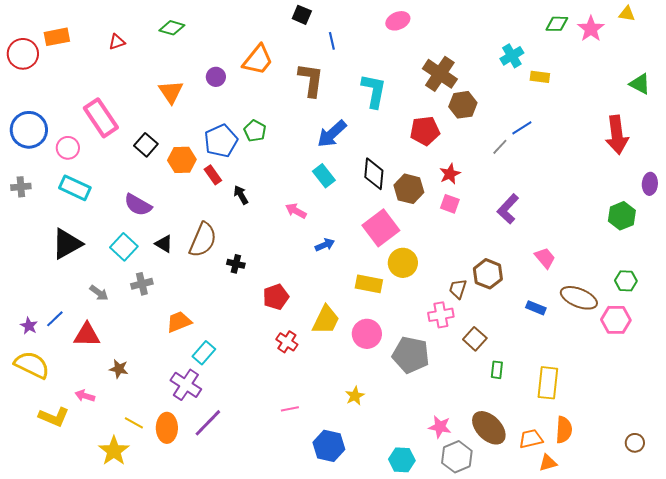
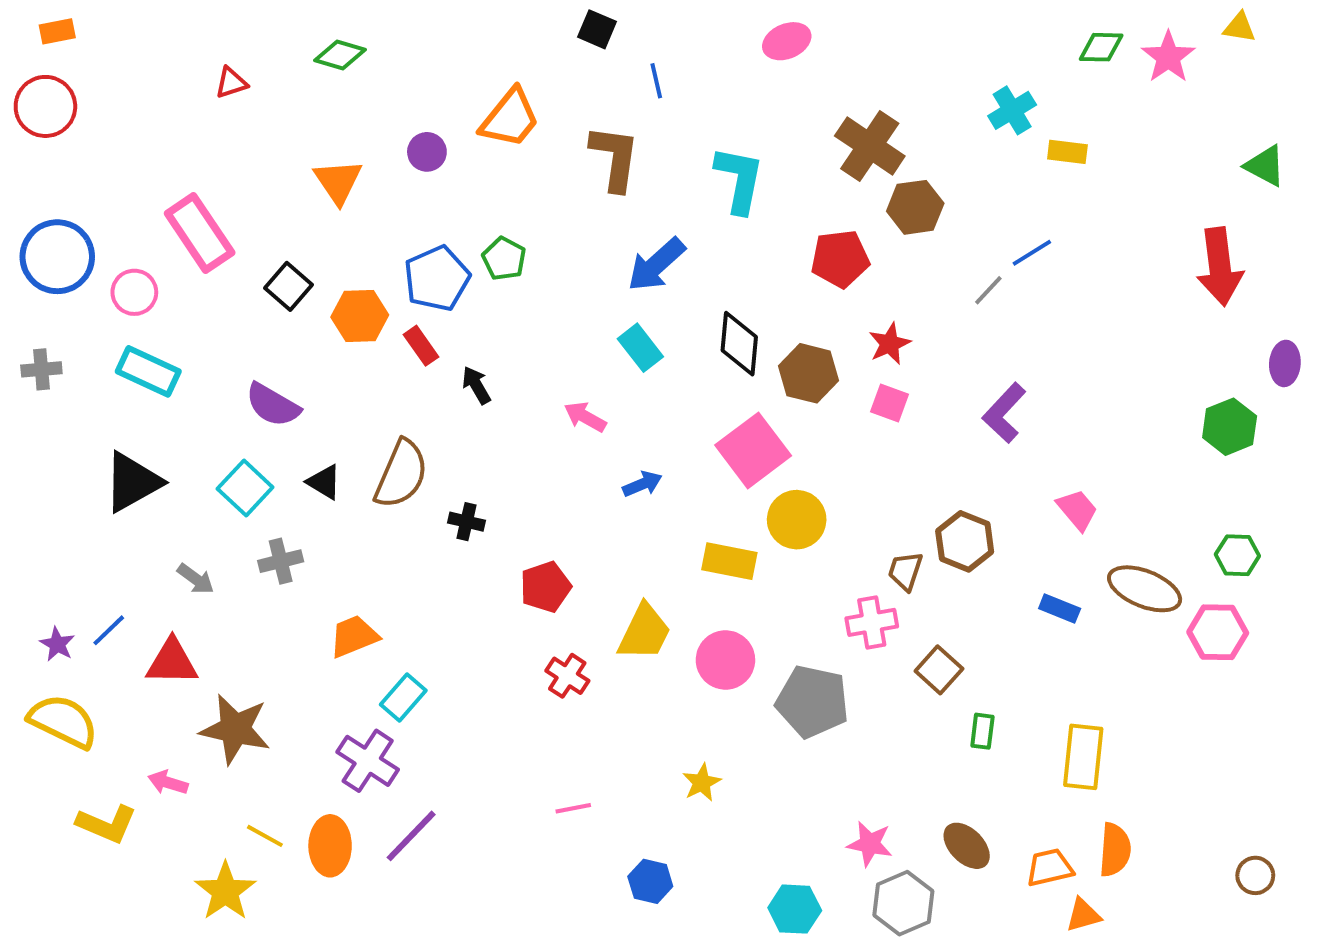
orange rectangle: (57, 37) -> (57, 31), moved, size x0.7
brown star: (119, 369) -> (235, 729), size x1.8
brown ellipse: (489, 428) -> (967, 846), size x0.7
blue hexagon: (329, 446) -> (650, 881), size x0.7

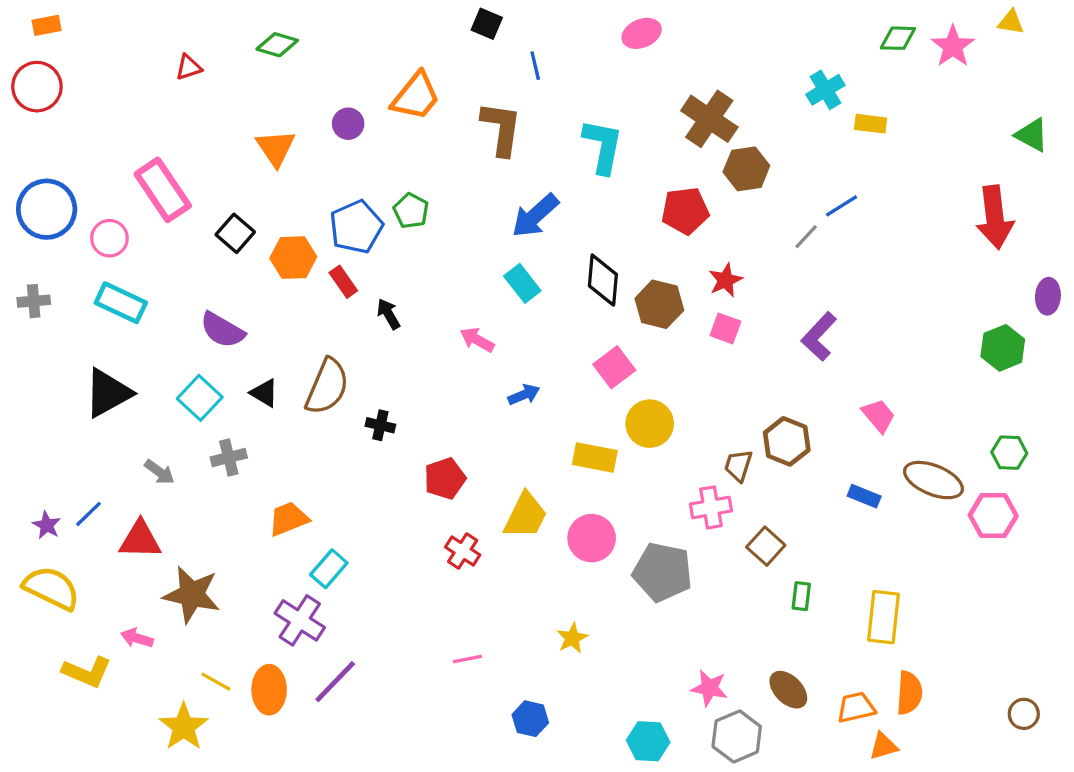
pink square: (753, 450) -> (614, 367), size x0.7

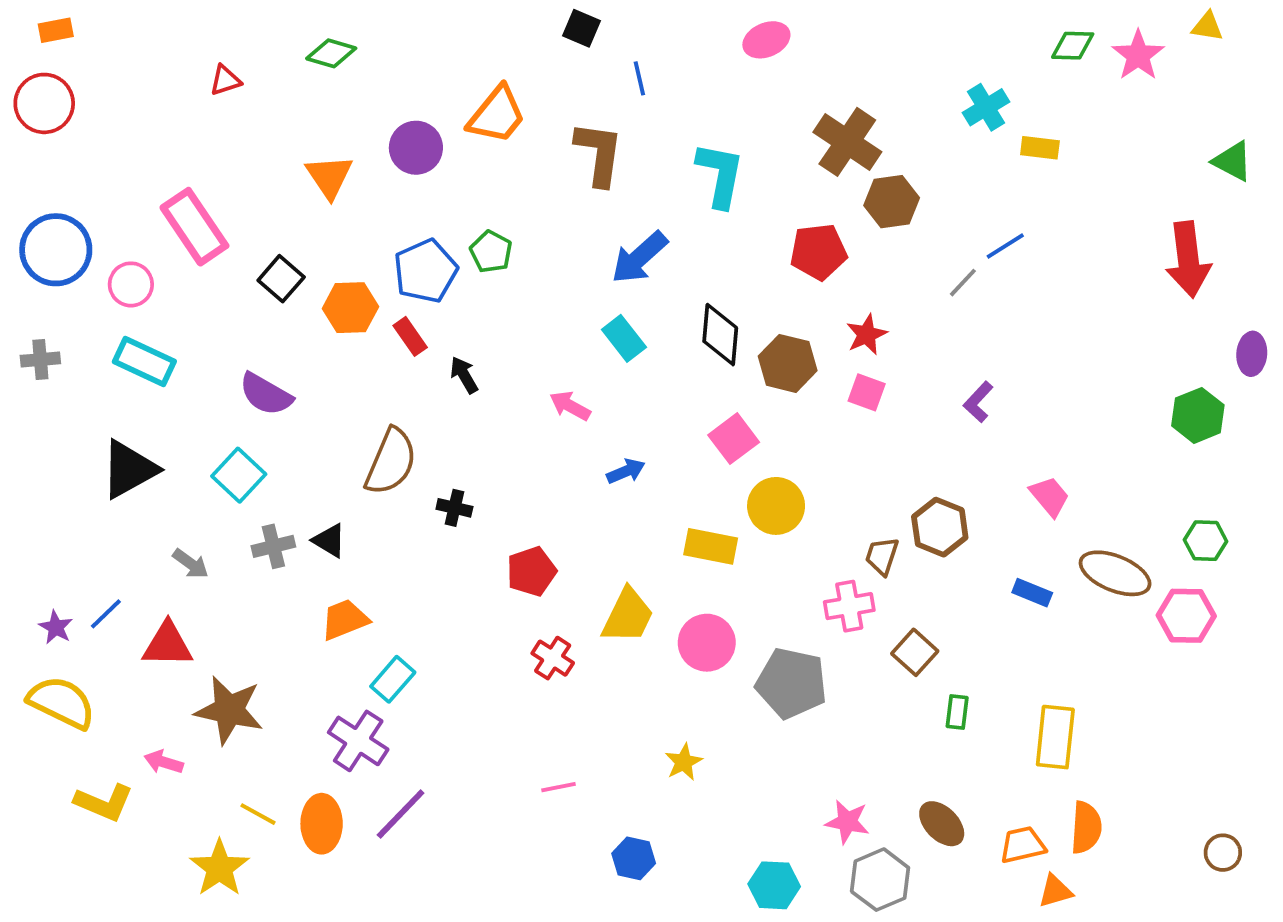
purple circle: (348, 124) -> (416, 148), size x1.4
purple L-shape: (819, 337) -> (978, 402), size x0.7
black triangle: (264, 393) -> (329, 541), moved

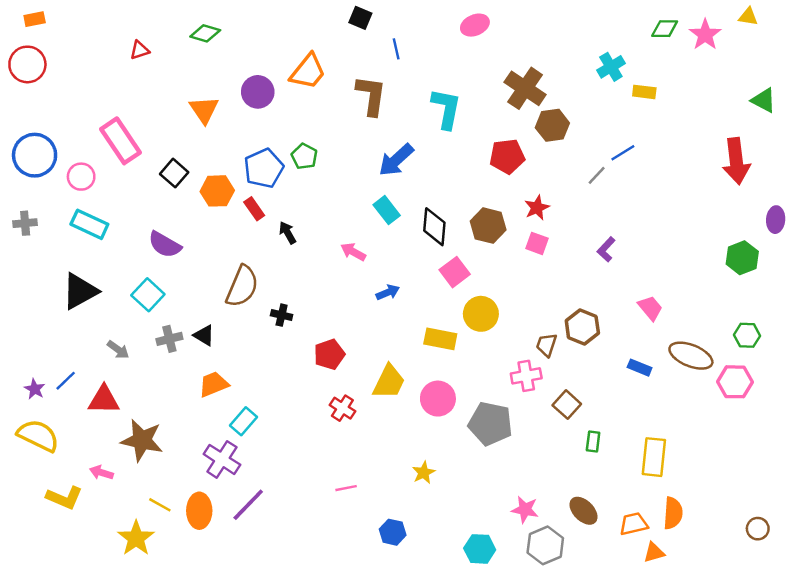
black diamond: (720, 335) -> (434, 227), moved

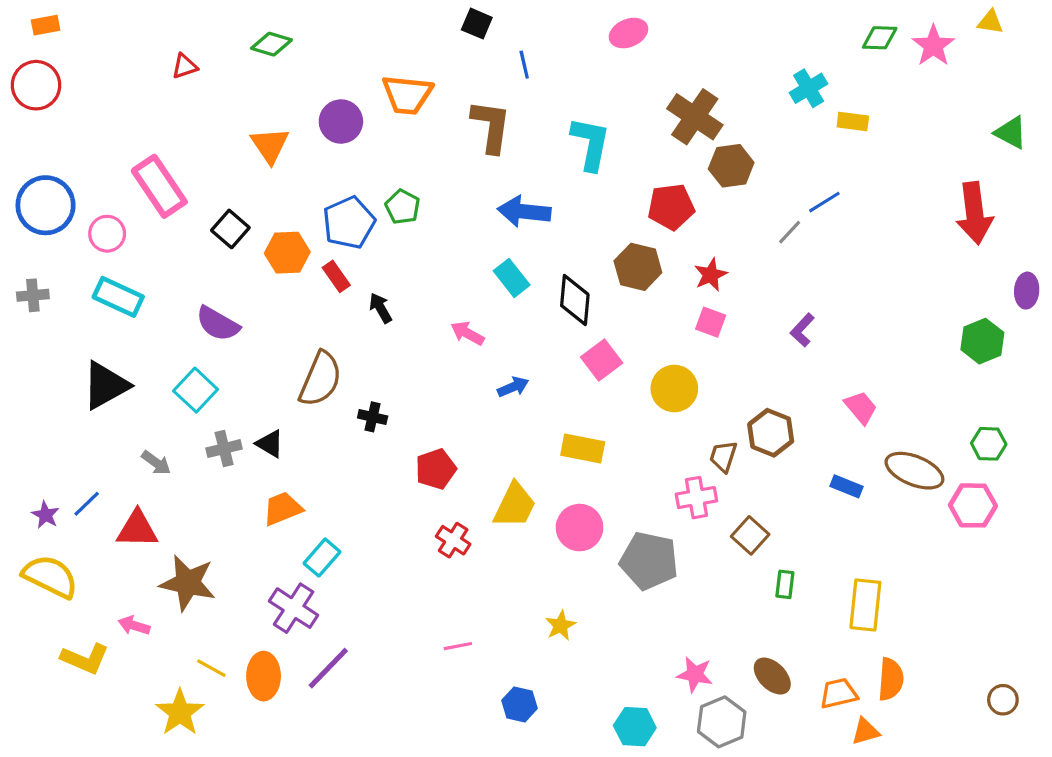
orange trapezoid: (308, 72) -> (407, 95), turned 57
blue arrow: (396, 160) -> (524, 212), turned 48
brown hexagon: (488, 226) -> (638, 267), moved
yellow circle: (481, 314) -> (674, 389), moved

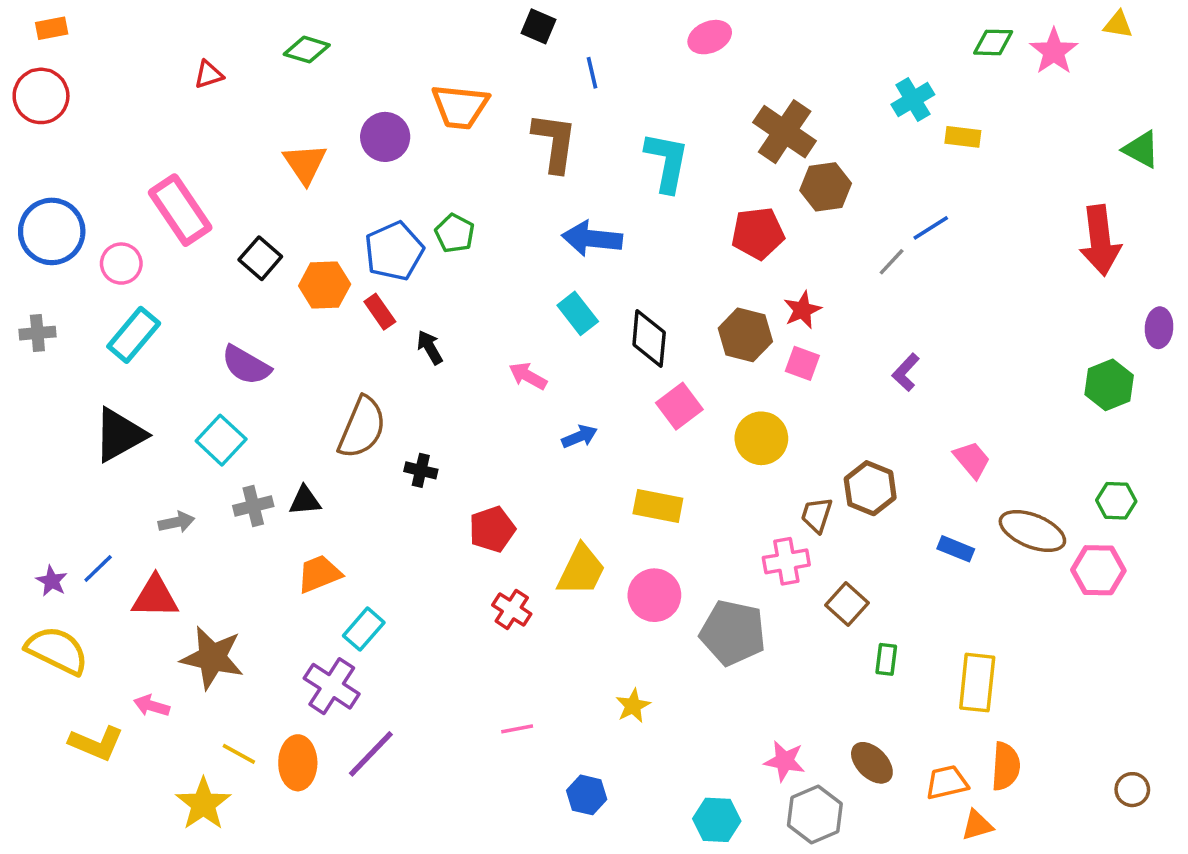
brown hexagon: (638, 267) -> (745, 335), moved
cyan rectangle: (118, 297) -> (134, 335), turned -75
black triangle: (270, 444) -> (305, 501), turned -36
gray arrow: (156, 463) -> (177, 522), turned -48

